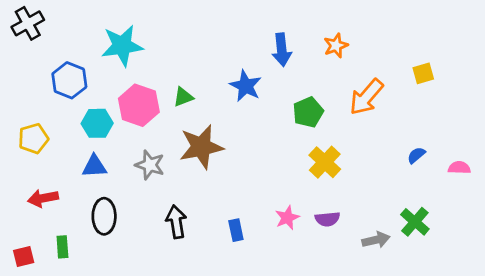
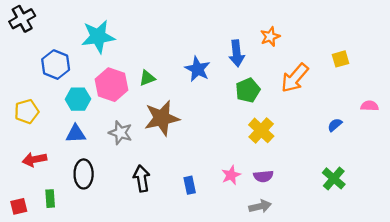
blue arrow: (282, 50) -> (237, 53), moved
pink semicircle: (459, 168) -> (370, 106), moved
gray arrow: (376, 240) -> (260, 206), moved

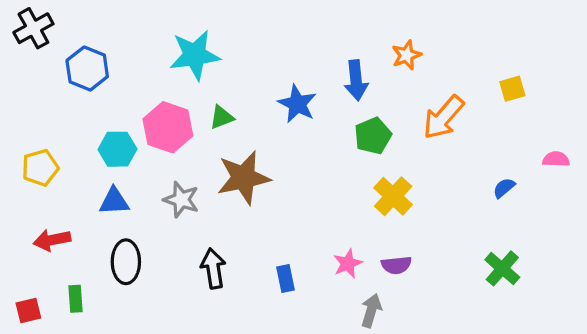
cyan star: (98, 37) -> (195, 55), moved
blue hexagon: (56, 65) -> (87, 69), moved
gray arrow: (260, 206) -> (371, 310), moved, turned -60

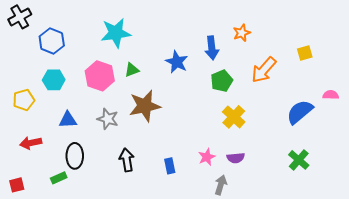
cyan hexagon: (117, 149) -> (54, 80), moved
blue semicircle: (504, 188) -> (300, 112), size x2.0
green rectangle: (75, 299) -> (59, 178), moved, turned 70

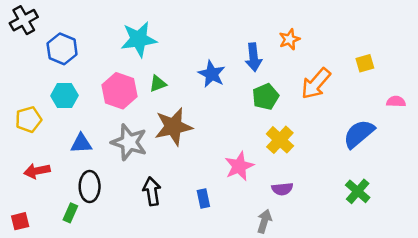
pink semicircle: (331, 95) -> (396, 102), moved
gray star: (108, 119) -> (129, 142), size x1.4
pink star: (207, 157) -> (239, 166), moved, size x1.4
green rectangle: (59, 178) -> (70, 213), turned -42

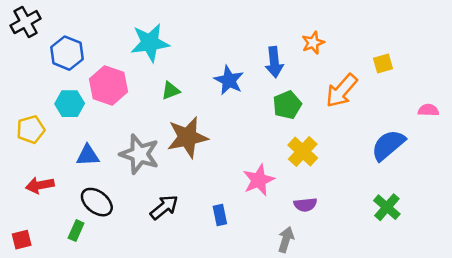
yellow square: (365, 63) -> (383, 63), moved
pink hexagon: (120, 91) -> (108, 85), moved
black ellipse: (90, 187) -> (97, 202), turned -52
black arrow: (152, 191) -> (164, 207), turned 60

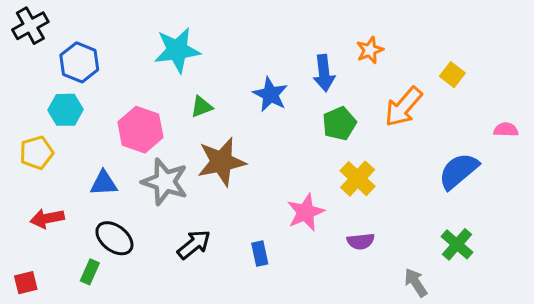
yellow square: (383, 63) -> (452, 75), turned -36
pink hexagon: (108, 85) -> (140, 130), moved
cyan hexagon: (70, 104) -> (66, 110), moved
gray arrow: (286, 240) -> (416, 283), moved, turned -50

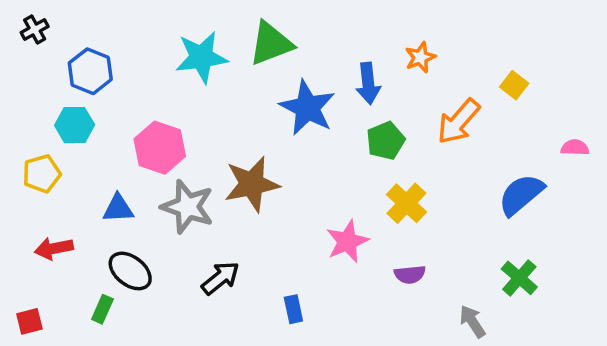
black cross: (30, 26) -> (35, 30), size x0.7
blue star: (270, 95) -> (307, 108), size x1.4
green triangle: (202, 107) -> (271, 43), moved, size x1.8
blue rectangle: (260, 254) -> (293, 309), moved

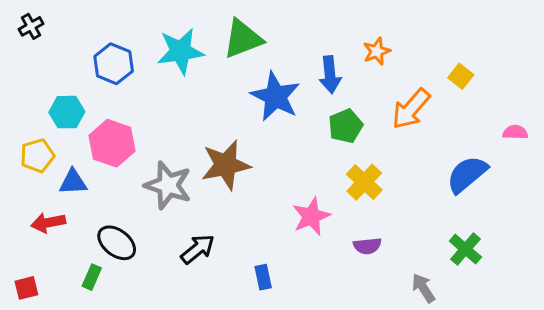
blue hexagon: (90, 71) -> (114, 64), moved
pink hexagon: (160, 148) -> (112, 143), moved
blue triangle: (118, 208) -> (73, 182), moved

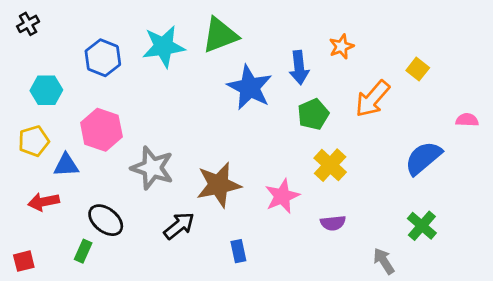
cyan hexagon: (67, 112) -> (46, 90), moved
brown star: (226, 165) -> (219, 185), moved

